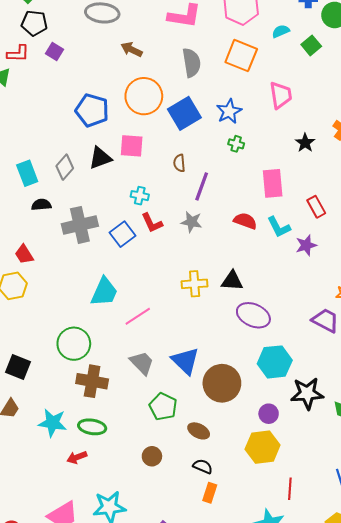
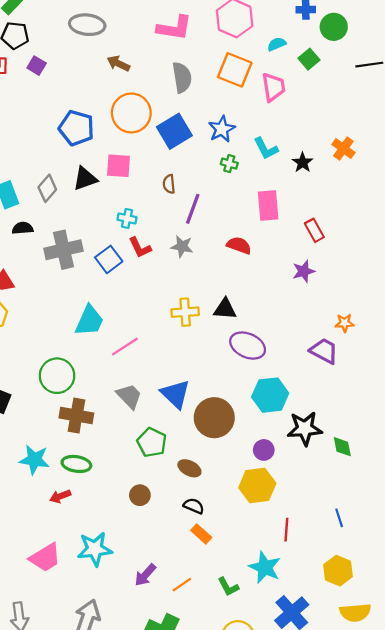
pink trapezoid: (281, 95) -> (273, 87), moved
cyan L-shape: (279, 227) -> (266, 148), moved
orange rectangle: (210, 493) -> (201, 534), turned -66

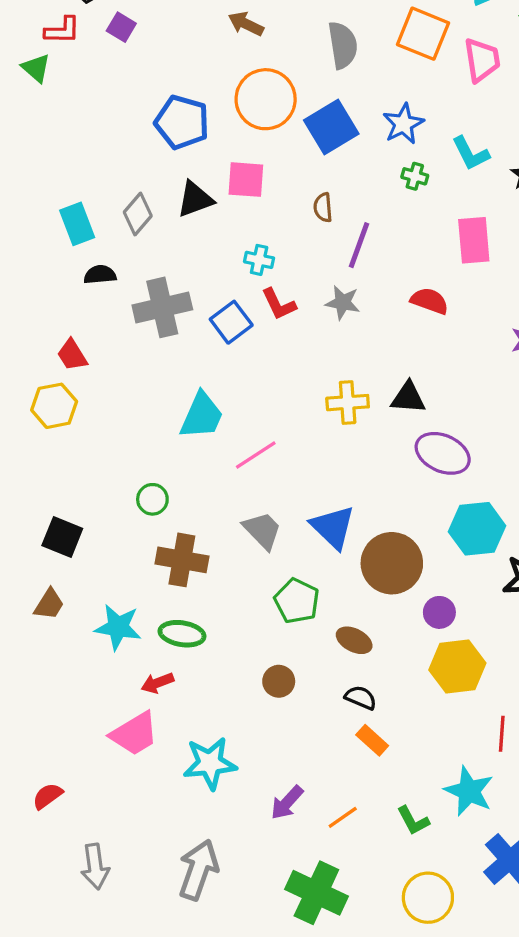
green circle: (57, 376) -> (152, 499), size x0.6
purple circle: (264, 450) -> (439, 612), moved
pink trapezoid: (45, 558) -> (134, 734), moved

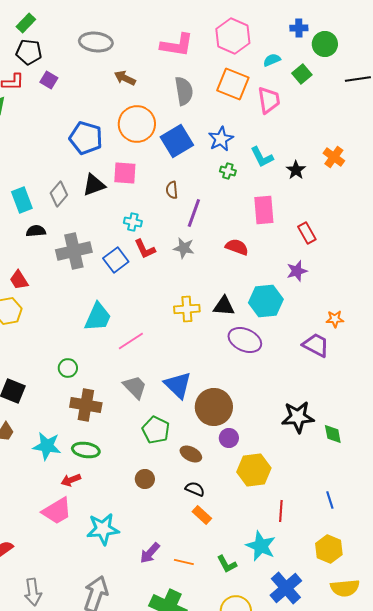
cyan hexagon: (477, 529) -> (266, 301), moved
purple circle: (439, 612) -> (229, 438), moved
orange line: (343, 817) -> (184, 562), turned 48

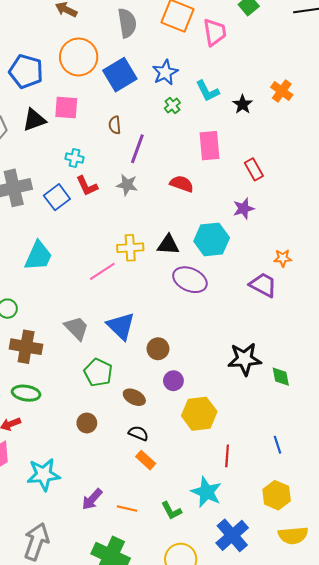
green cross: (228, 171) -> (172, 105), turned 35
pink line: (131, 341) -> (102, 271), moved
brown circle: (214, 407) -> (158, 349), size x0.6

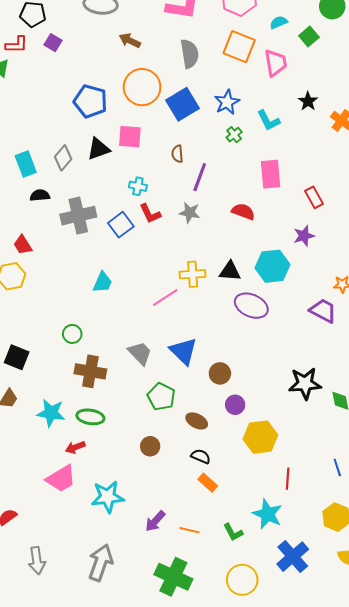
black star: (243, 104) -> (308, 101), moved
cyan trapezoid: (38, 256) -> (103, 282), size x0.7

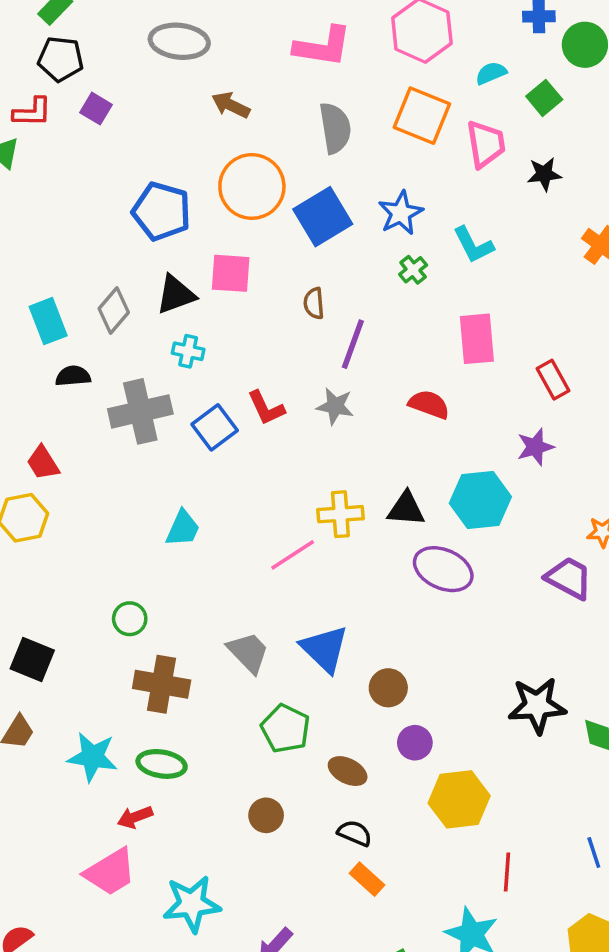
black star: (308, 101) -> (544, 174), moved, turned 30
cyan cross: (138, 186) -> (188, 351), moved

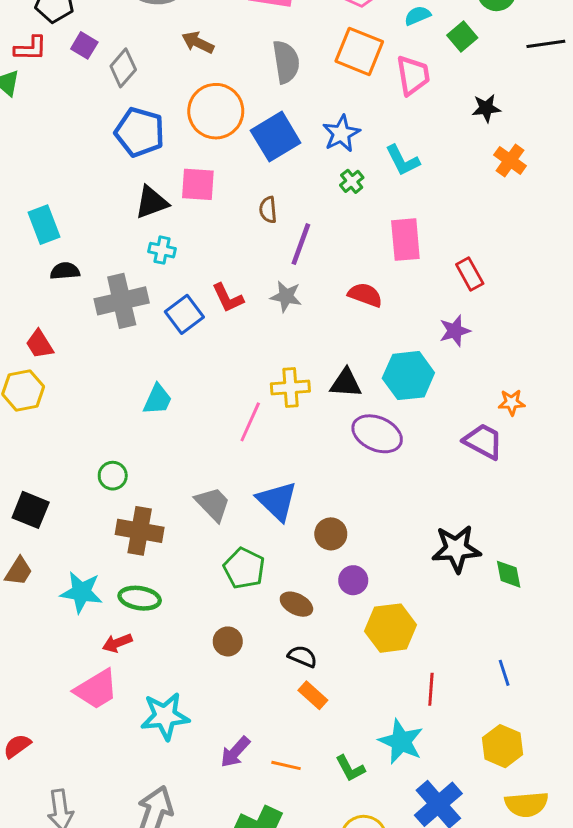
black star: (544, 174) -> (486, 108), moved
gray diamond: (114, 310) -> (123, 68), moved
pink line: (293, 555) -> (250, 422), turned -33

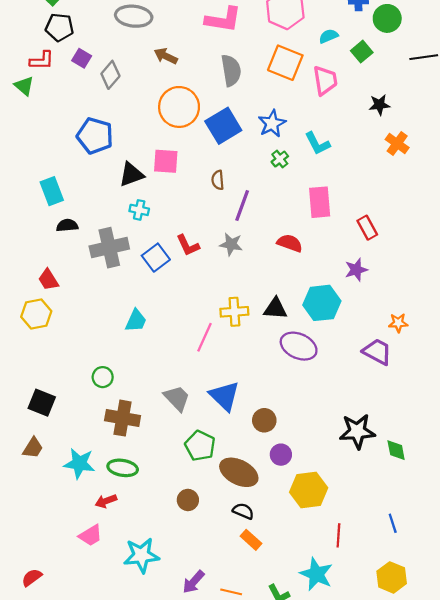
blue pentagon: (140, 132) -> (95, 136), moved
brown ellipse: (296, 604) -> (239, 472), size x1.6
pink trapezoid: (96, 689) -> (90, 535), size x0.7

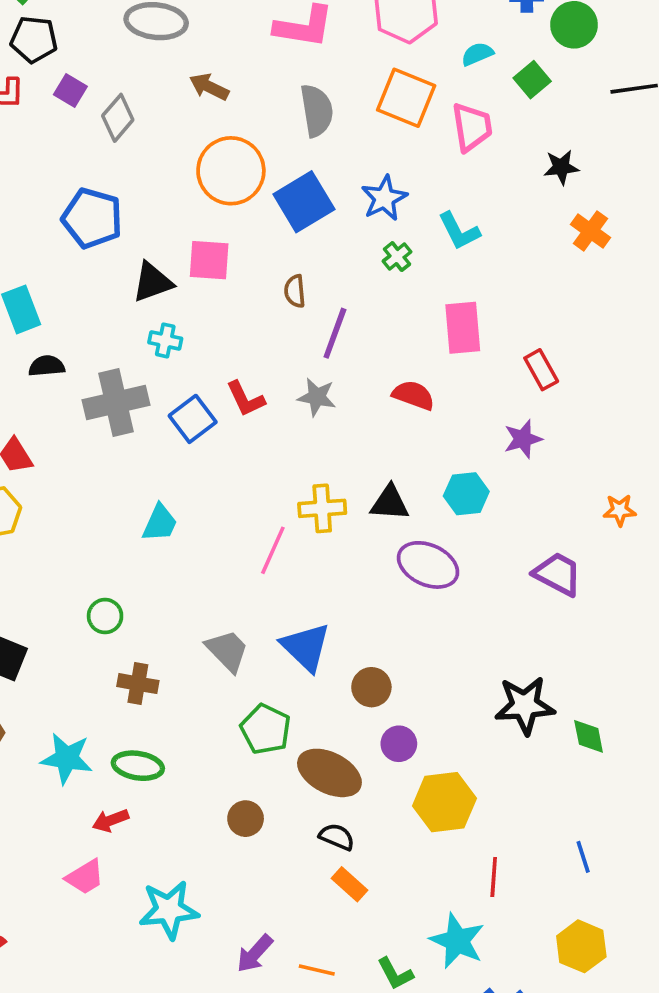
cyan hexagon: (322, 303) -> (466, 494), size x0.7
orange star: (398, 323) -> (620, 510), moved
brown cross: (123, 418) -> (138, 684), size x0.7

